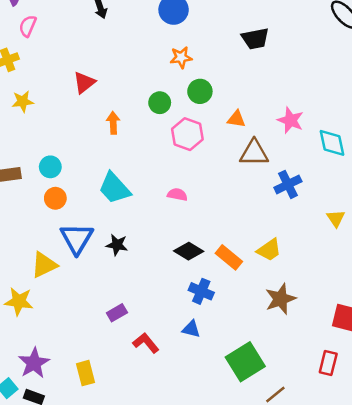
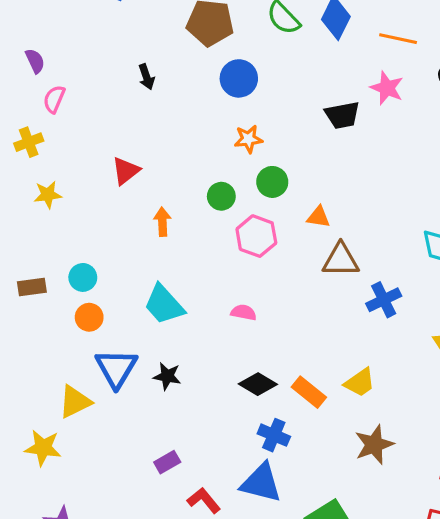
pink star: (290, 120) -> (387, 88), moved
blue triangle: (191, 329) -> (261, 483), size x1.8

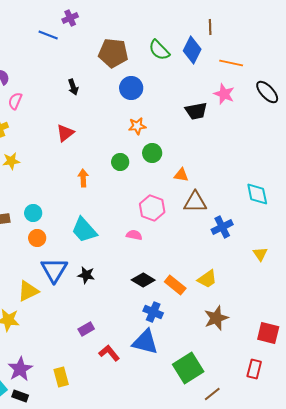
red triangle: (126, 171) -> (65, 133), moved
pink hexagon: (256, 236) -> (152, 208), moved

